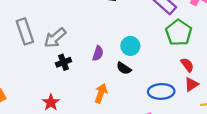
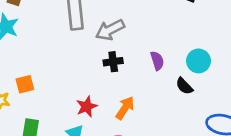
purple semicircle: (98, 53) -> (157, 61), turned -48
orange arrow: (101, 93) -> (125, 108), moved

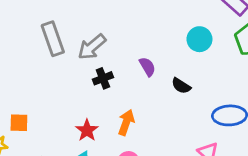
cyan circle: (198, 61) -> (199, 39), moved
orange square: (25, 84) -> (19, 123), turned 30

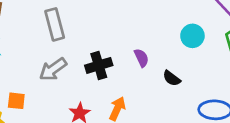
gray arrow: (92, 47) -> (53, 69), moved
black cross: (103, 78) -> (99, 65), size x1.4

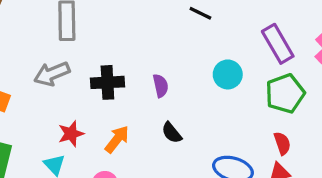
black semicircle: (172, 78) -> (172, 133), moved

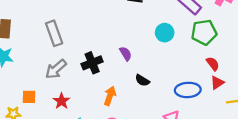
green pentagon: (285, 93) -> (204, 32), turned 30
red star: (71, 134) -> (62, 101), moved

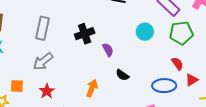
gray rectangle: (54, 33) -> (42, 28), turned 30
black cross: (92, 63) -> (85, 34), moved
red semicircle: (213, 64) -> (177, 64), moved

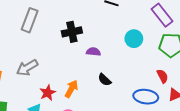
purple semicircle: (108, 50) -> (93, 52), turned -64
gray arrow: (43, 61) -> (27, 68), moved
red star: (47, 91) -> (48, 93), moved

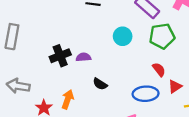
black cross: (72, 32) -> (60, 56), moved
gray arrow: (27, 68) -> (18, 86), turned 50

